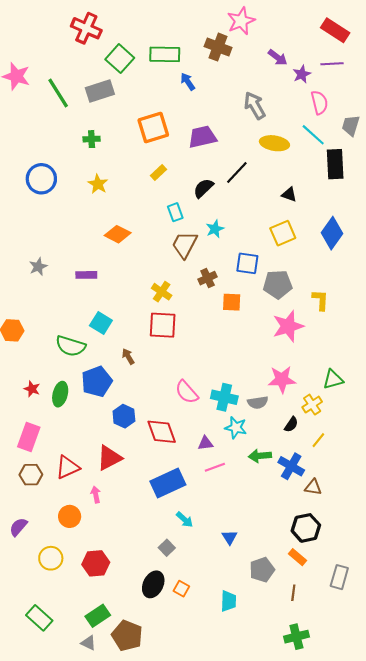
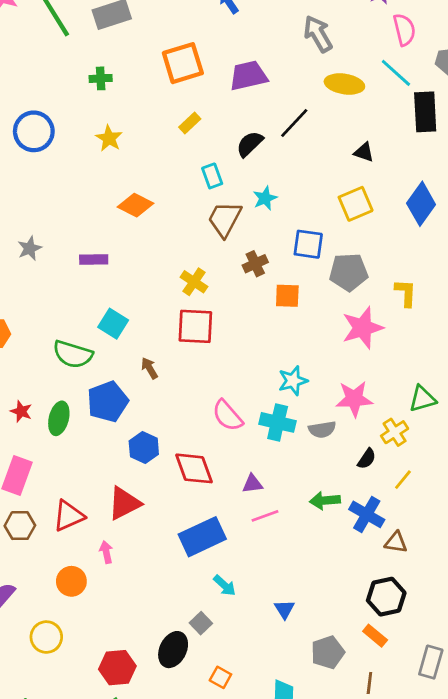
cyan star: (236, 428) -> (293, 381), moved, turned -30
red hexagon: (96, 563) -> (117, 668), moved
black ellipse: (153, 584) -> (173, 650), moved

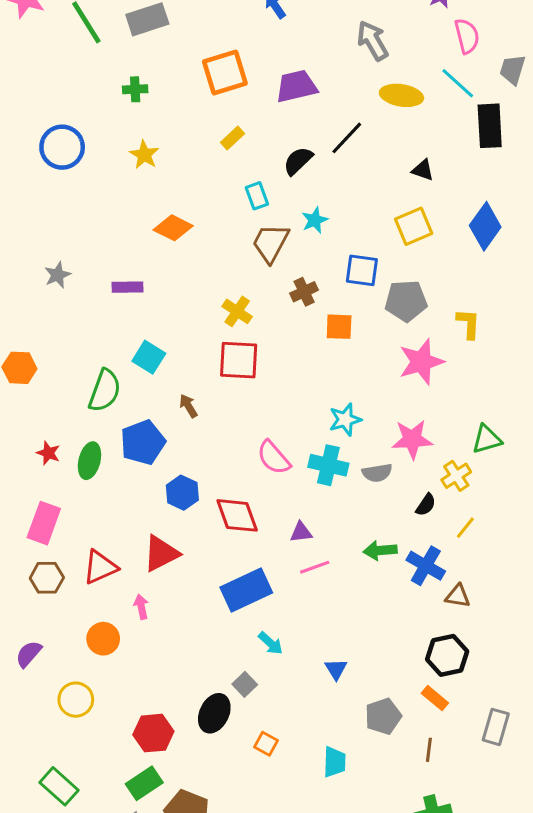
green semicircle: (73, 354) -> (105, 391), turned -87

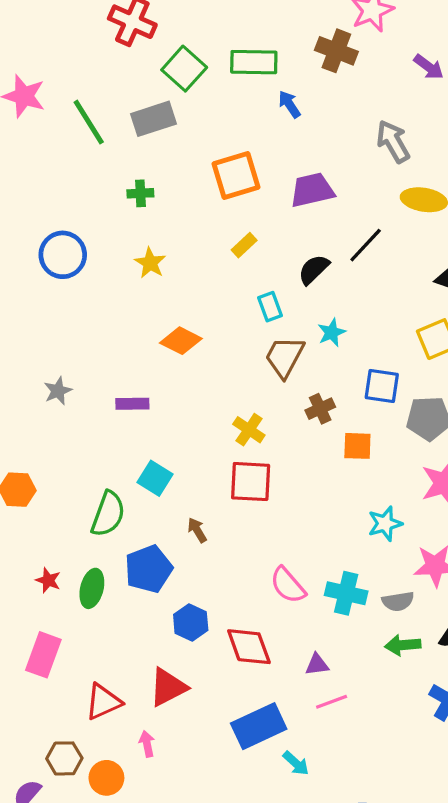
cyan star: (345, 420) -> (385, 524), moved
green arrow: (380, 550) -> (403, 645), moved
brown hexagon: (47, 578) -> (64, 758), moved
cyan arrow: (271, 643) -> (296, 763), moved

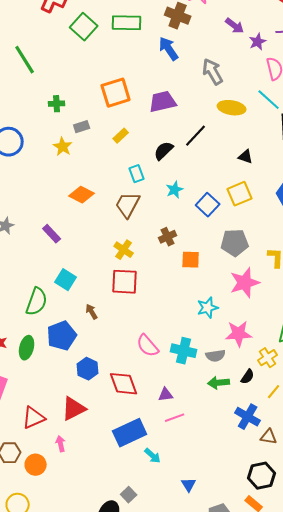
blue arrow: (289, 104) -> (169, 49), moved, size x1.4
gray rectangle: (153, 119) -> (82, 127), moved, size x0.6
brown trapezoid: (285, 357) -> (128, 205), moved
blue square: (382, 386) -> (208, 205), moved, turned 35
purple rectangle: (132, 404) -> (52, 234), turned 48

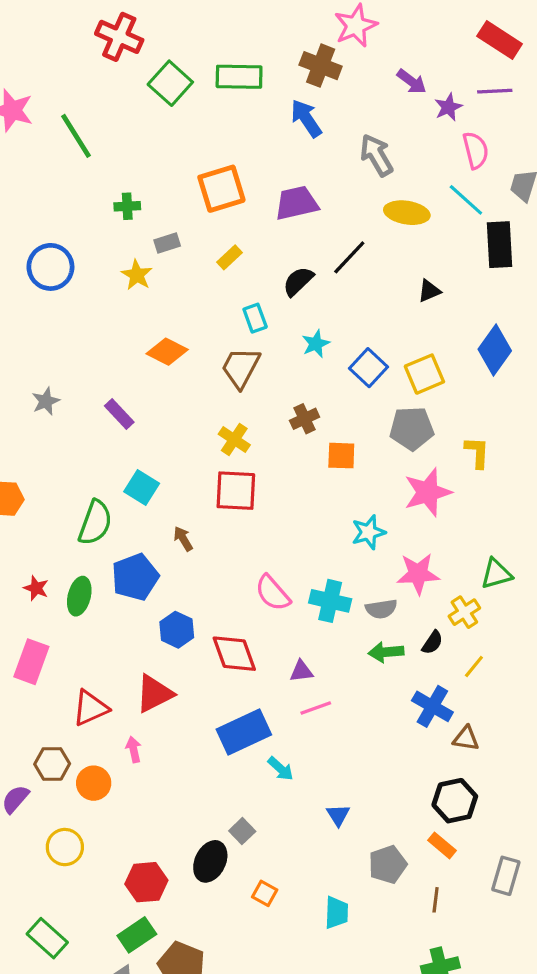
black triangle: (246, 157) -> (429, 291), turned -42
yellow square: (240, 194) -> (424, 374), moved

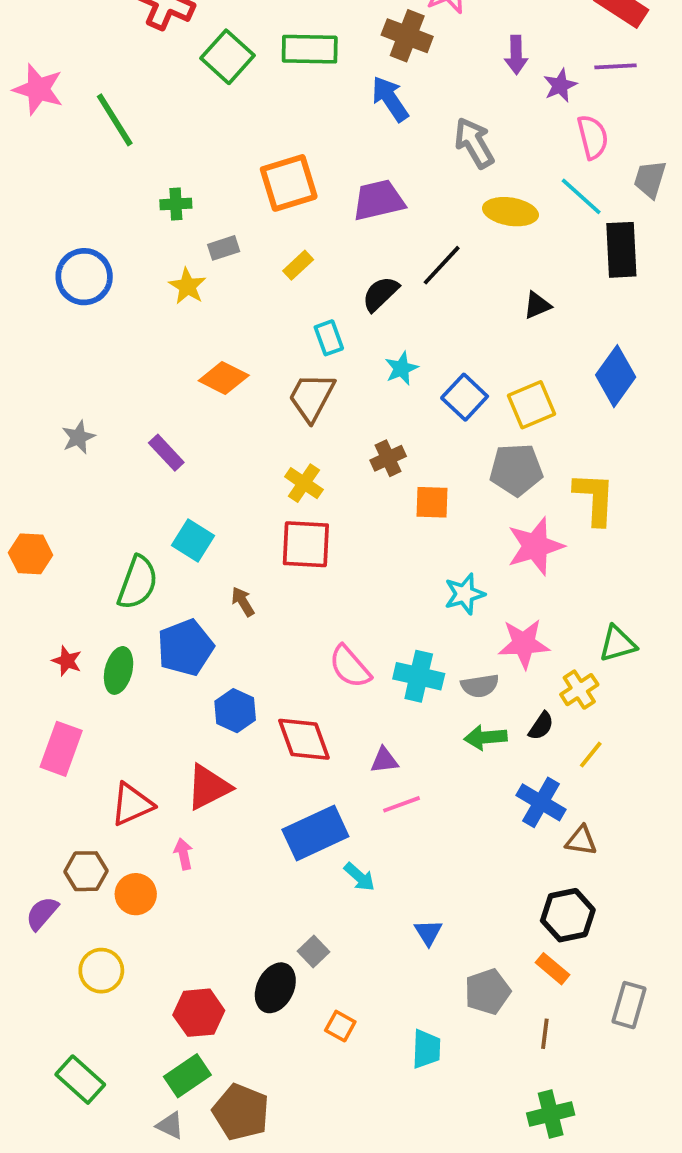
purple arrow: (412, 82) -> (516, 55), turned 52
yellow L-shape: (477, 452) -> (595, 498), size x1.4

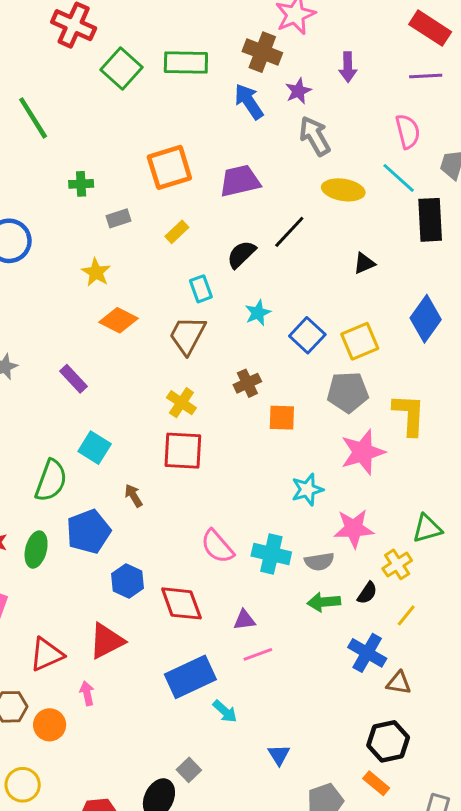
purple star: (560, 85) -> (298, 91), moved
yellow star: (187, 286) -> (96, 272), moved

